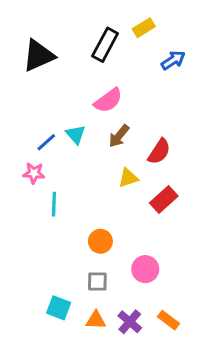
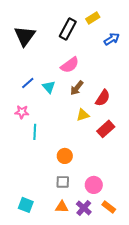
black triangle: (38, 56) -> (25, 36), turned -30
blue line: (46, 142) -> (28, 83), moved
pink circle: (145, 269) -> (94, 185), moved
cyan square: (59, 308) -> (26, 205), moved

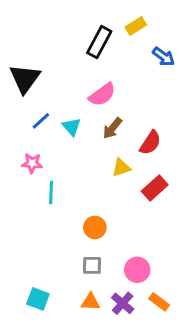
black triangle: (25, 36) -> (25, 79), moved
blue arrow: (112, 39) -> (163, 57), turned 70

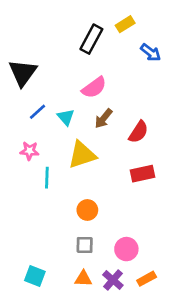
yellow triangle: (121, 168) -> (82, 155), moved, size x1.6
red rectangle: (155, 188) -> (143, 174), turned 30
orange rectangle: (159, 302) -> (147, 279), turned -66

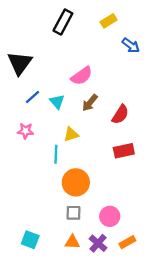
black rectangle: (91, 39) -> (63, 22), moved
yellow triangle: (82, 155) -> (71, 134), size x0.6
cyan line: (47, 178) -> (56, 154), moved
orange circle: (87, 210) -> (76, 182), size x1.5

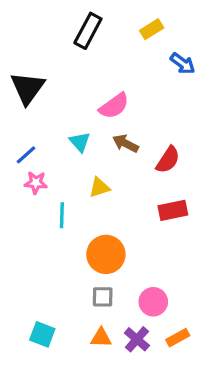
blue line: (32, 97) -> (26, 155), moved
brown arrow: (90, 103) -> (126, 143), turned 78
cyan line: (56, 154) -> (62, 215), moved

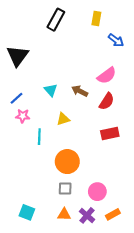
yellow rectangle: (152, 29) -> (96, 19), turned -48
pink semicircle: (114, 106) -> (107, 76), moved

